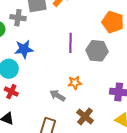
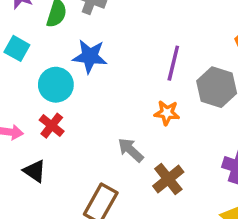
orange star: (75, 83) -> (167, 113), moved
brown cross: (85, 116) -> (168, 179), moved

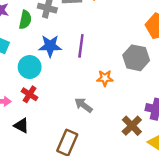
purple line: (173, 63) -> (81, 46), moved
brown cross: (168, 179) -> (132, 126), moved

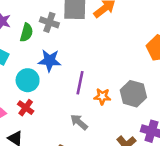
purple line: (81, 46) -> (80, 83), moved
gray hexagon: (136, 58) -> (133, 94), moved

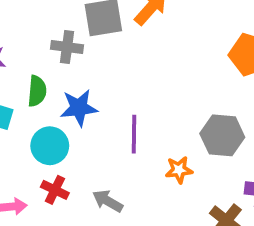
green semicircle: (26, 32) -> (37, 91), moved
orange star: (102, 96) -> (179, 170), moved
gray arrow: (79, 122) -> (108, 201), moved

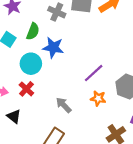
purple line: (134, 134) -> (94, 73), moved, turned 30
gray arrow: (108, 201) -> (64, 105), moved

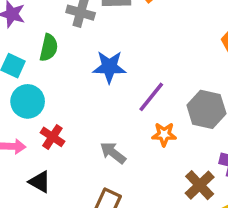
blue star: (53, 48) -> (109, 67), moved
cyan circle: (31, 64) -> (28, 101), moved

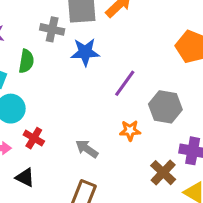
blue star: (109, 67) -> (85, 52), moved
purple line: (151, 97) -> (125, 83), moved

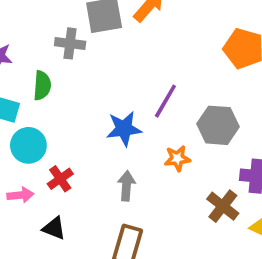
blue star: (85, 52) -> (124, 129), moved
red cross: (34, 138) -> (60, 179), turned 30
gray arrow: (87, 149) -> (126, 186), turned 65

